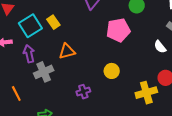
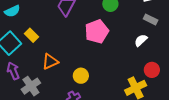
white semicircle: (160, 47) -> (141, 40), turned 96
yellow circle: (112, 71) -> (81, 76), moved

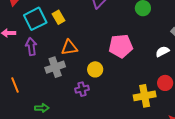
pink pentagon: (97, 31) -> (121, 46), moved
gray cross: (31, 86) -> (55, 67), moved

